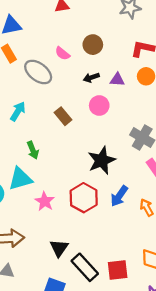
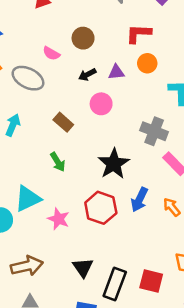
green arrow: (33, 150) -> (58, 162), moved
black rectangle: (85, 267) -> (115, 284), turned 72
red square: (118, 270) -> (151, 281), turned 30

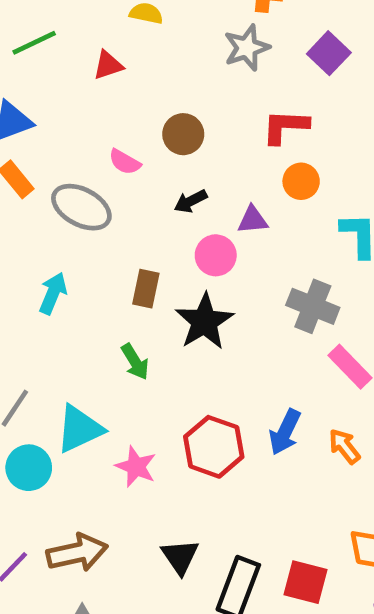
purple triangle: (116, 72) -> (253, 220), moved
brown rectangle: (63, 122) -> (146, 289), turned 60
black star: (114, 164) -> (204, 322), moved

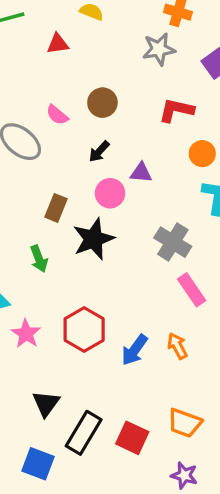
orange circle: (301, 181) -> (202, 154), moved
black arrow: (191, 201) -> (99, 151), turned -30
blue arrow: (285, 432) -> (135, 350), moved

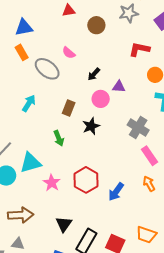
brown circle: (102, 103) -> (96, 25), moved
black star: (93, 239) -> (91, 126), size x0.7
orange arrow: (177, 346) -> (149, 184), moved

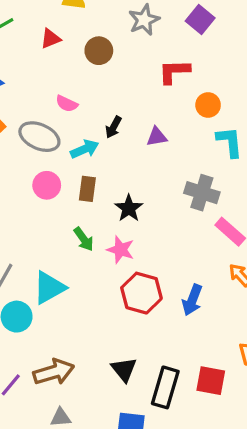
pink circle: (101, 99) -> (47, 185), moved
cyan arrow: (29, 103) -> (85, 149), moved, turned 48
pink star: (52, 183) -> (121, 250), moved

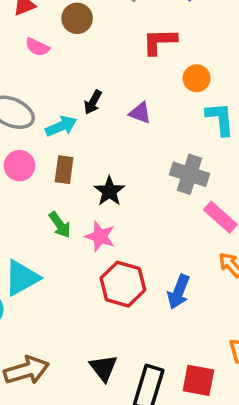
pink semicircle: (67, 104) -> (37, 47), moved
purple triangle: (157, 137) -> (140, 113), turned 30

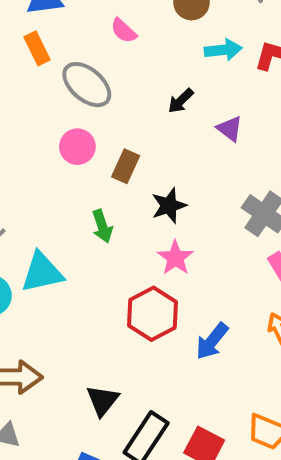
pink semicircle: (37, 47) -> (124, 31), moved
cyan arrow: (61, 126) -> (223, 50), moved
pink star: (100, 236) -> (175, 258), moved

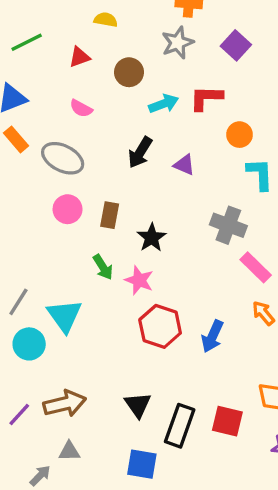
black arrow: (181, 101) -> (140, 152), size x1.4
pink star: (175, 258) -> (139, 280), moved
cyan triangle: (42, 272) -> (65, 316), turned -39

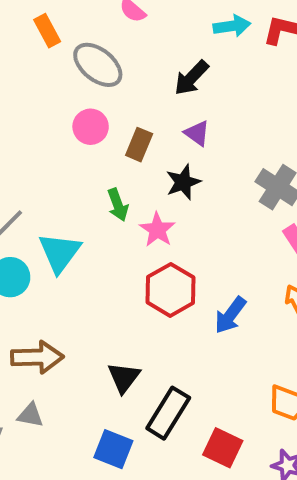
purple triangle: (184, 165) -> (197, 133), moved
red square: (227, 421) -> (223, 448), moved

